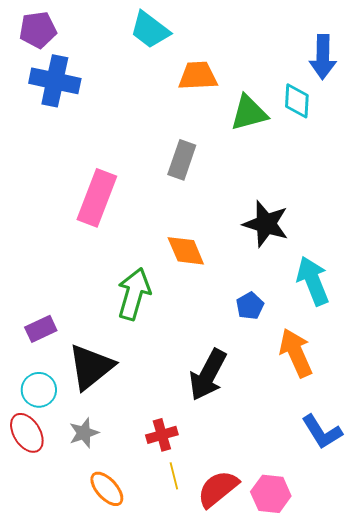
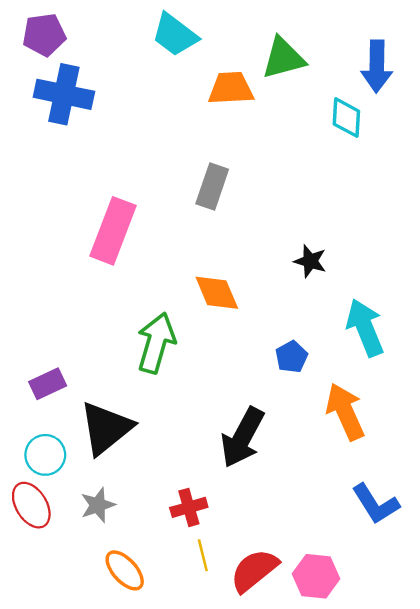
green triangle: (249, 113) -> (283, 58), moved
black star: (266, 224) -> (310, 261), size x0.6

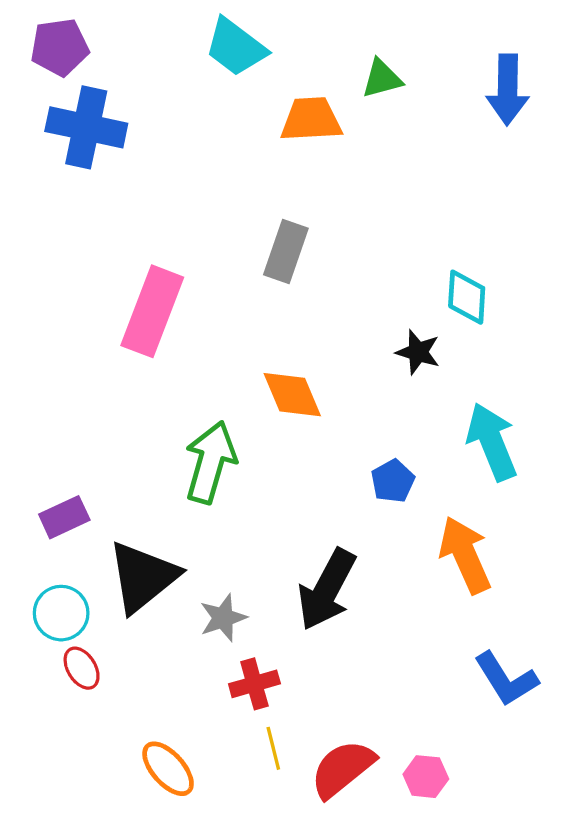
green triangle: (283, 58) -> (382, 79), size x0.7
cyan diamond: (346, 118) -> (467, 297), moved
red ellipse: (31, 505) -> (82, 668), moved, size x0.7
gray star: (98, 505) -> (223, 618), moved
pink hexagon: (316, 576) -> (426, 777), size x0.7

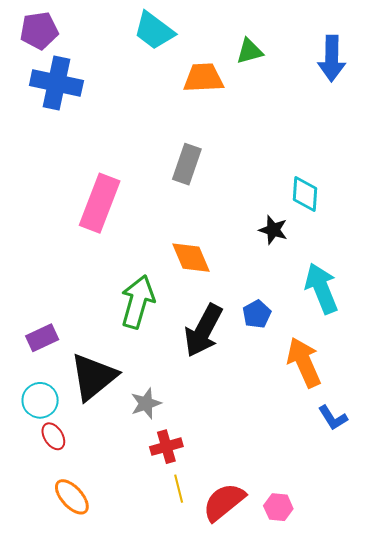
black arrow: (327, 590) -> (203, 331), moved
blue L-shape: (506, 679) -> (333, 418), moved, size x0.7
orange ellipse: (168, 769) -> (72, 497), moved

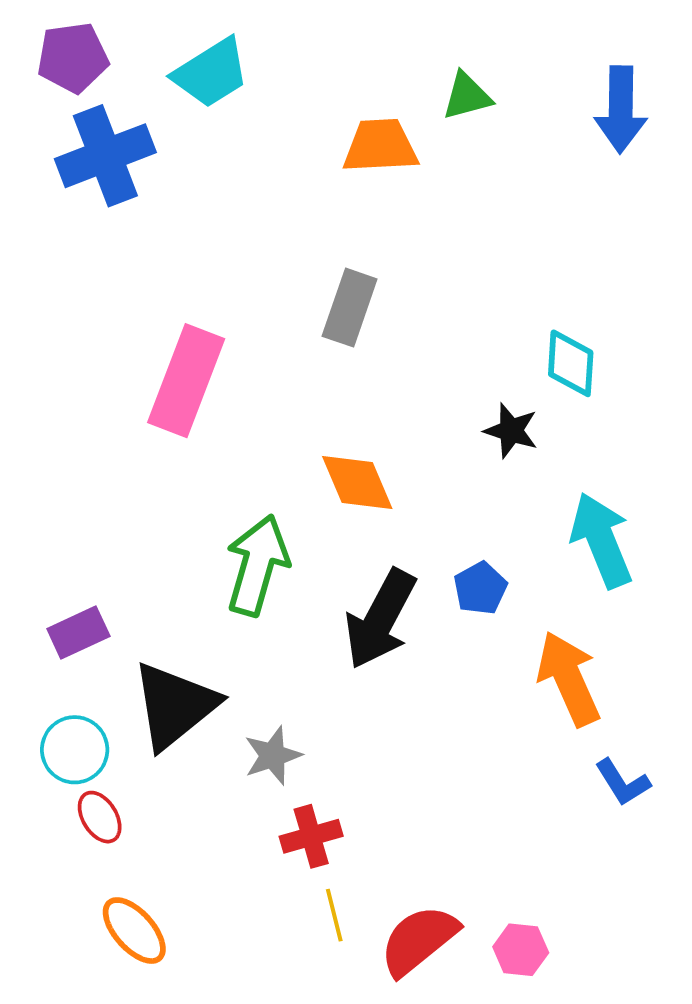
cyan trapezoid: (154, 31) -> (211, 73), moved, turned -69
blue cross: (56, 83) -> (105, 156), turned -33

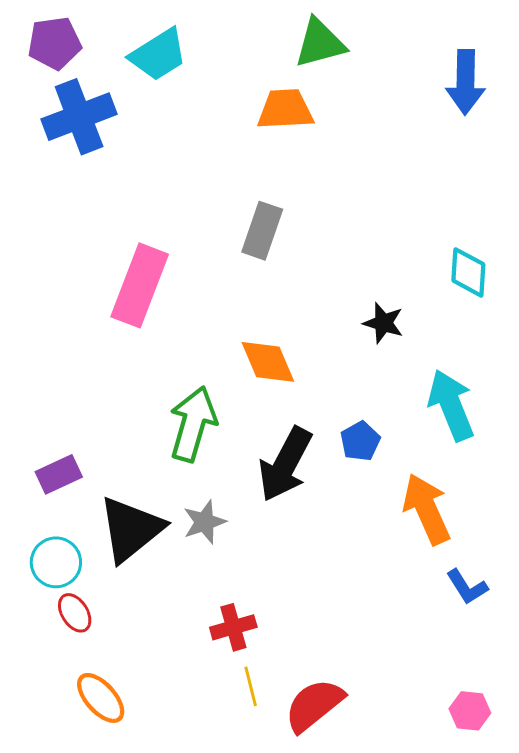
green triangle: (467, 96) -> (320, 43), moved, size x1.4
cyan diamond: (571, 363) -> (468, 272), moved
gray star: (273, 756) -> (204, 522), moved
pink hexagon: (521, 950) -> (470, 711), moved

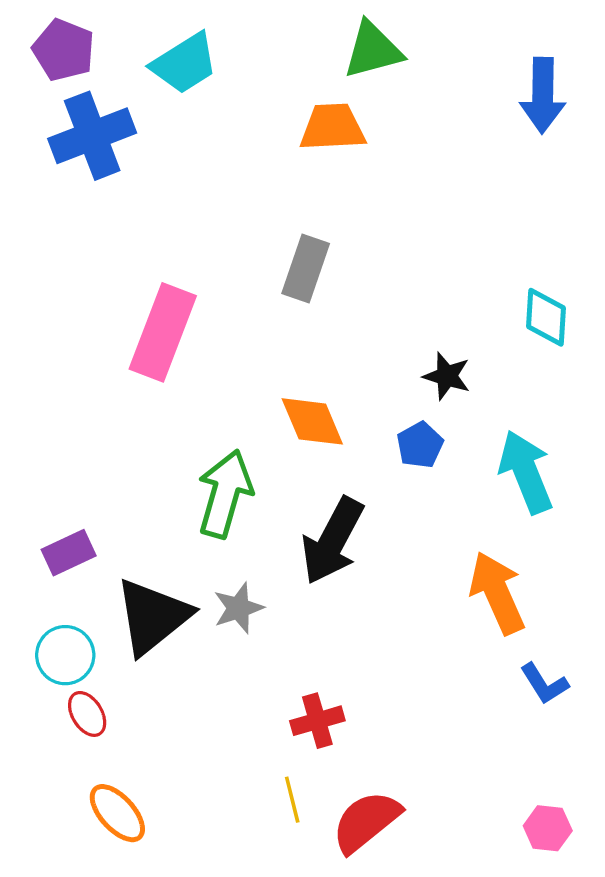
purple pentagon: (54, 43) -> (64, 50), turned 30
blue pentagon: (360, 441) -> (420, 445), moved
red cross: (233, 627) -> (317, 721), moved

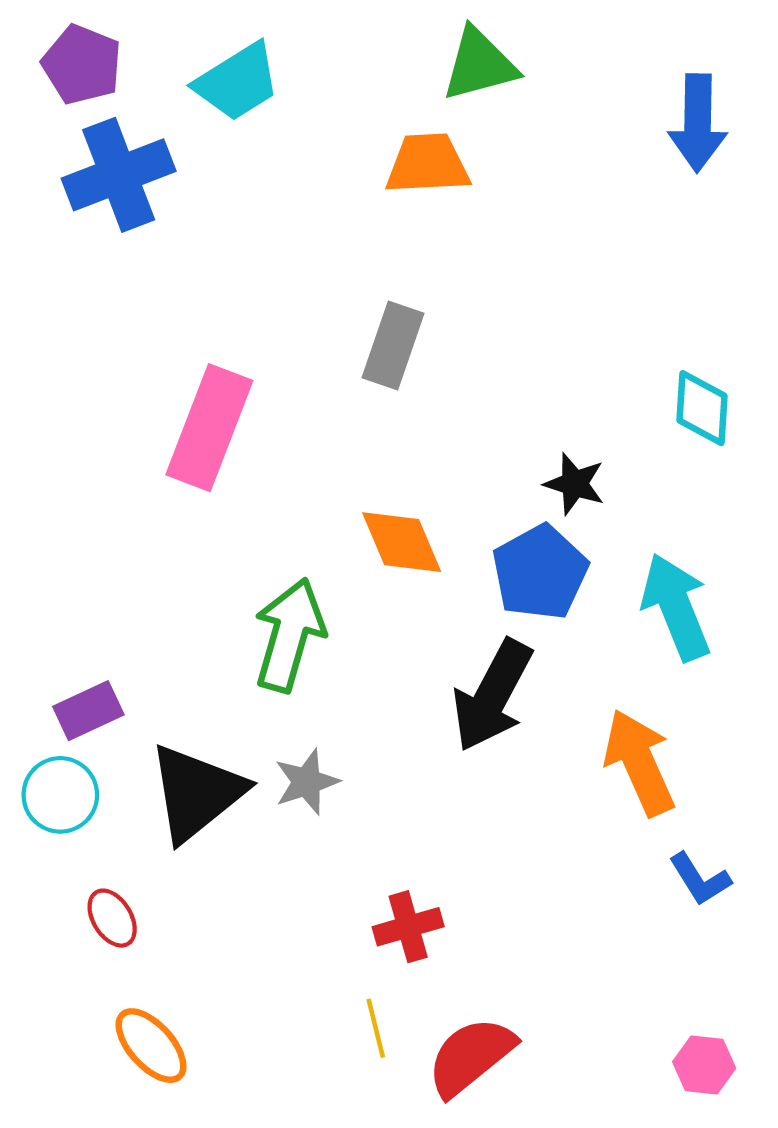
blue pentagon: (420, 445) -> (540, 572), size x1.6
black arrow: (333, 541) -> (492, 696), moved
cyan circle: (65, 655) -> (60, 795), moved

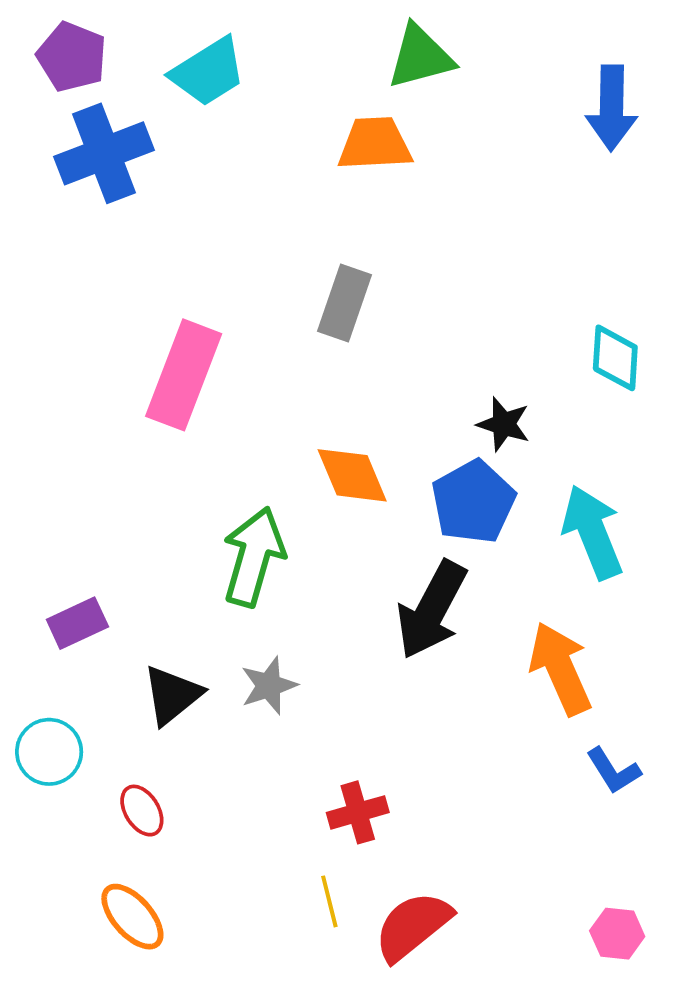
black triangle: (196, 793) -> (172, 695), size x0.7
cyan circle: (60, 795) -> (49, 752), moved
red ellipse: (112, 918) -> (142, 811), moved

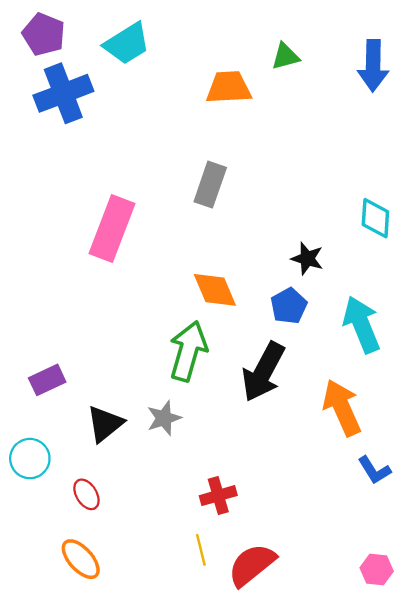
green triangle: (420, 57) -> (285, 56), moved, size x0.7
blue pentagon: (473, 502) -> (289, 306), size x0.7
green arrow: (254, 557) -> (188, 351), moved

